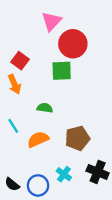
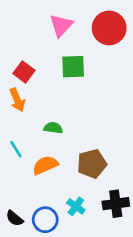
red circle: (73, 44) -> (109, 28), moved
green square: (62, 71) -> (73, 67), moved
black cross: (98, 172) -> (116, 204), turned -30

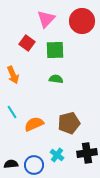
red square: (24, 72) -> (27, 43), moved
green semicircle: (53, 128) -> (56, 79), moved
black semicircle: (15, 218) -> (11, 164), turned 136

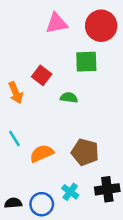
pink triangle: (46, 19) -> (57, 23), turned 36
red square: (27, 43) -> (42, 75), moved
green square: (55, 50) -> (86, 62), moved
brown pentagon: (69, 123) -> (85, 152), turned 30

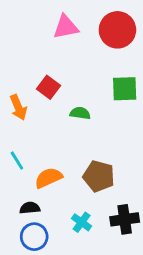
green square: (86, 62) -> (125, 89), moved
black semicircle: (13, 203) -> (30, 208), moved
blue circle: (42, 204) -> (34, 237), moved

